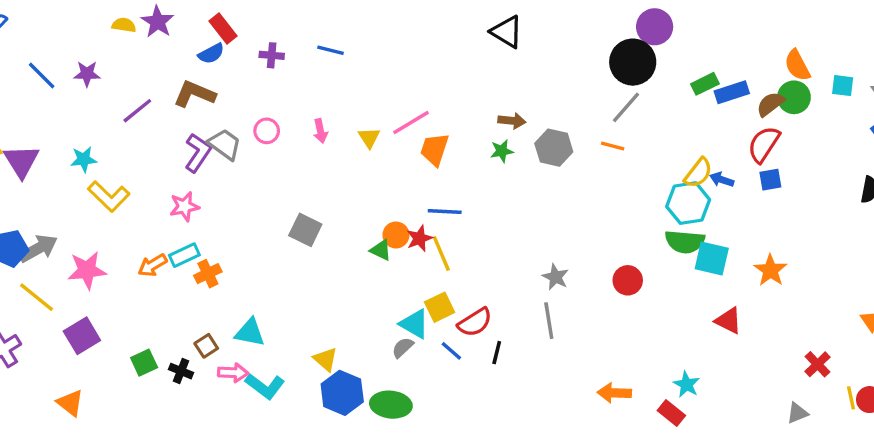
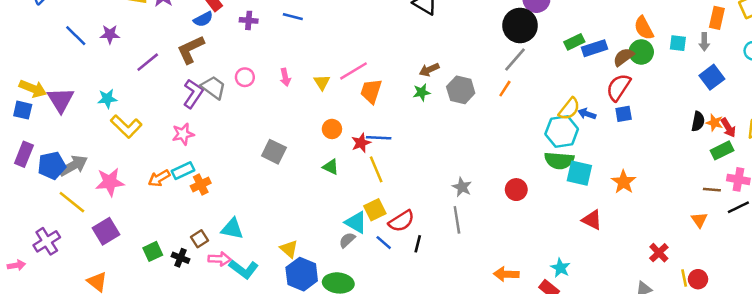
brown L-shape: (194, 94) -> (191, 49), turned -48
brown arrow: (512, 121) -> (429, 70), turned 150
orange line: (613, 146) -> (505, 89), turned -72
orange circle: (396, 235) -> (332, 129), moved
red star: (419, 238) -> (361, 143), moved

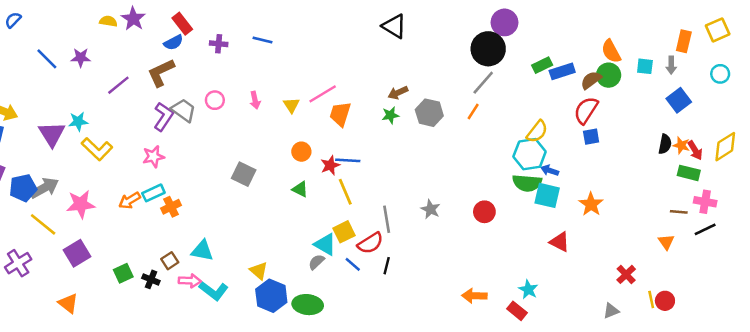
purple triangle: (61, 100) -> (52, 134), moved
blue arrow: (587, 114) -> (550, 170), moved
green rectangle: (722, 150) -> (689, 173), turned 40
gray line: (457, 220) -> (387, 219), moved

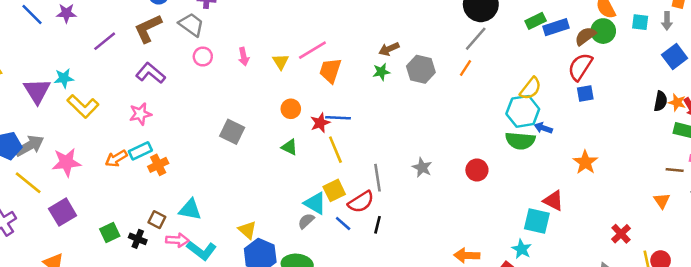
gray trapezoid: (184, 110) -> (191, 25), moved
purple L-shape: (163, 116) -> (151, 73), turned -84
cyan square: (547, 195) -> (537, 221), moved
brown square: (170, 261) -> (157, 220), turned -30

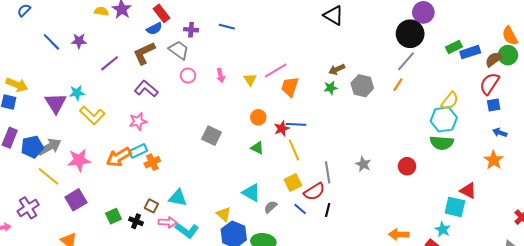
blue arrow: (543, 128) -> (500, 133), moved
orange arrow: (116, 159) -> (119, 157), size x1.4
cyan triangle: (315, 203) -> (251, 193), moved

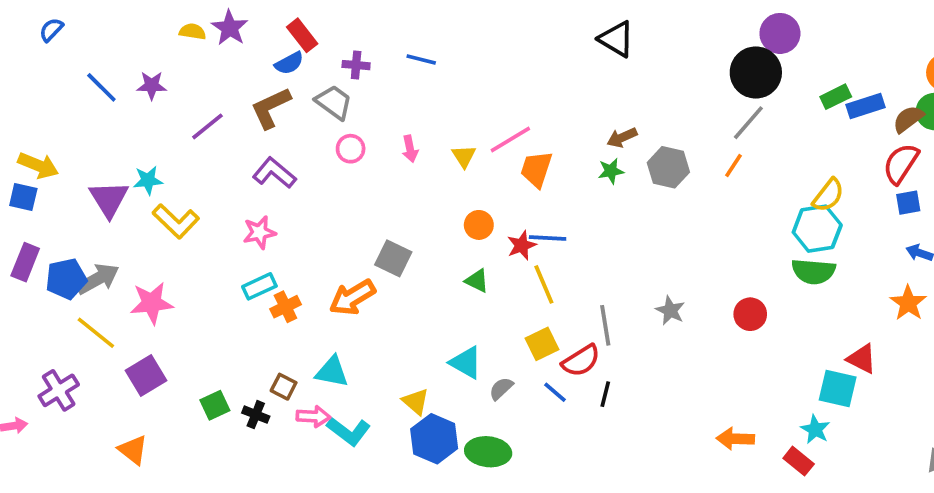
orange arrow: (119, 157) -> (352, 297), moved

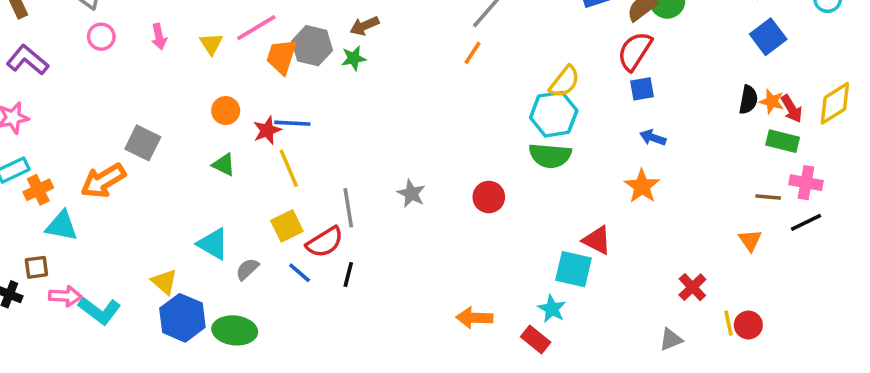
gray hexagon: (668, 167) -> (312, 46), moved
cyan triangle: (332, 372) -> (62, 226), moved
brown square: (284, 387) -> (36, 267), turned -35

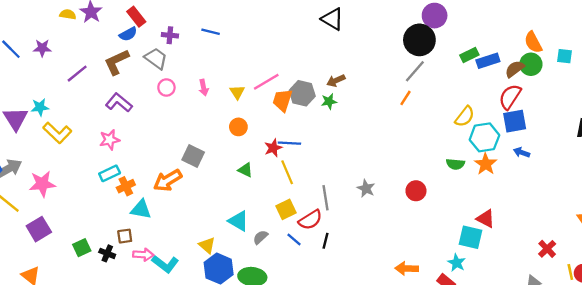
blue square: (642, 89) -> (515, 121), size x1.5
orange circle: (226, 111) -> (238, 127), moved
cyan hexagon: (554, 114) -> (484, 137), moved
green semicircle: (550, 156) -> (455, 164), size x0.7
orange star: (642, 186) -> (486, 164), moved

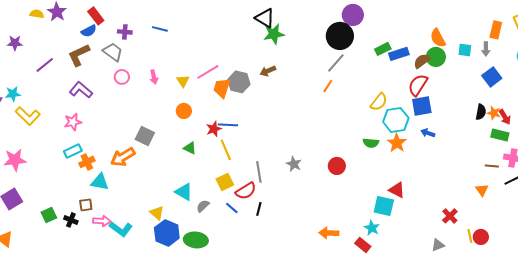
green star: (329, 101) -> (274, 34), moved, size x1.5

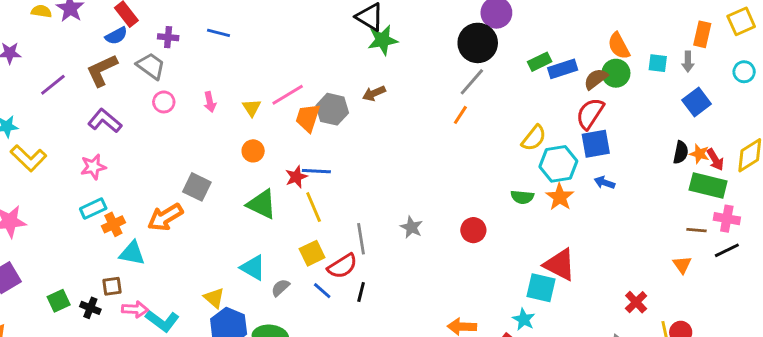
green rectangle: (500, 135) -> (708, 185), size x1.4
green triangle: (190, 148) -> (262, 204), size x1.6
red triangle: (397, 190) -> (560, 265), size x1.4

